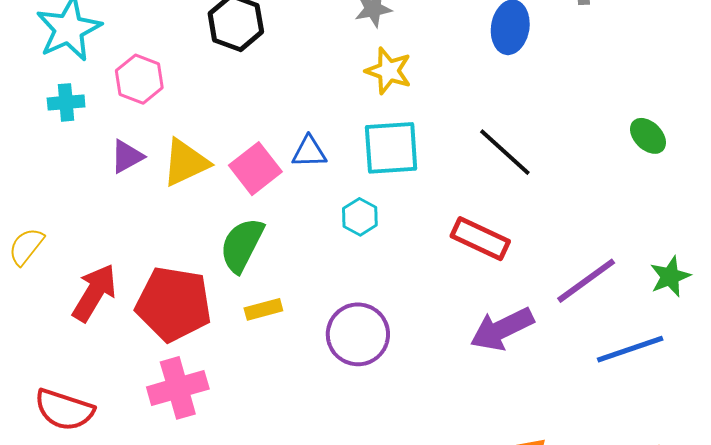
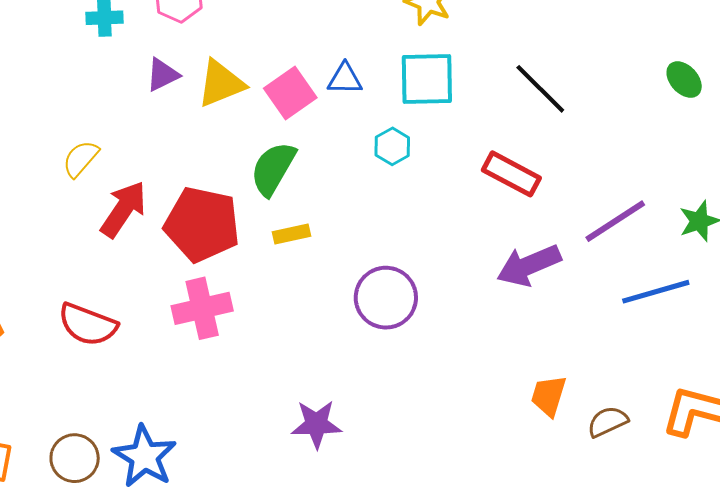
yellow semicircle: (26, 246) -> (81, 159), moved
purple circle: (358, 334) -> (386, 298), moved

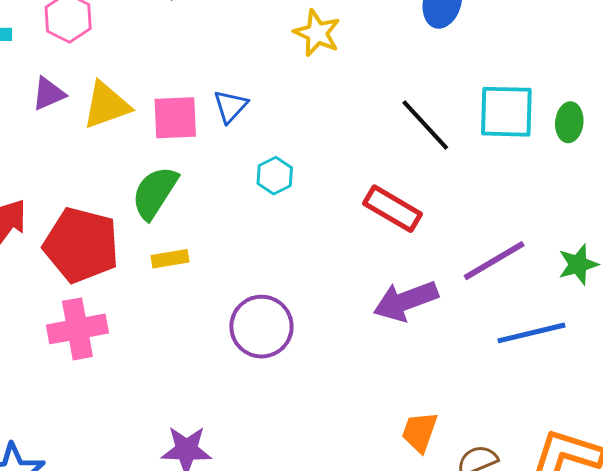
blue triangle: (345, 79) -> (230, 106), turned -51
cyan square: (427, 79) -> (506, 112), moved
green ellipse: (684, 80) -> (569, 122), turned 45
pink square: (290, 93) -> (175, 118), turned 30

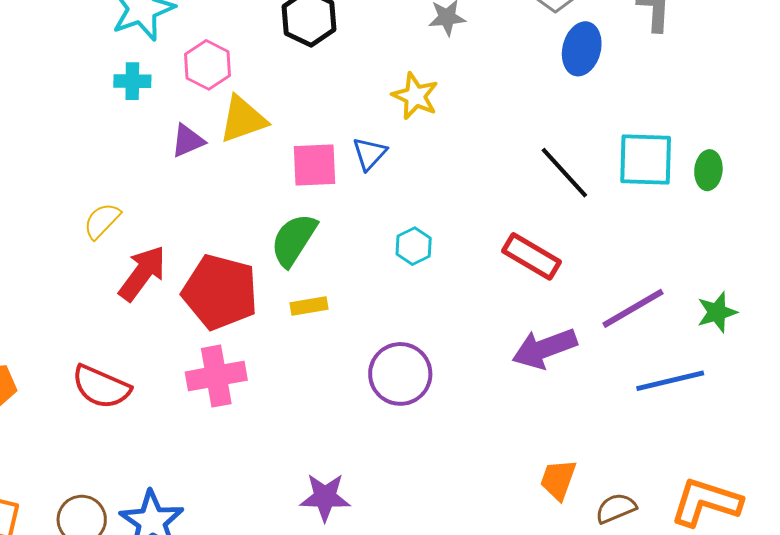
yellow star: (317, 33) -> (415, 96), moved
yellow triangle: (106, 105) -> (243, 119), moved
cyan hexagon: (275, 176) -> (414, 246), moved

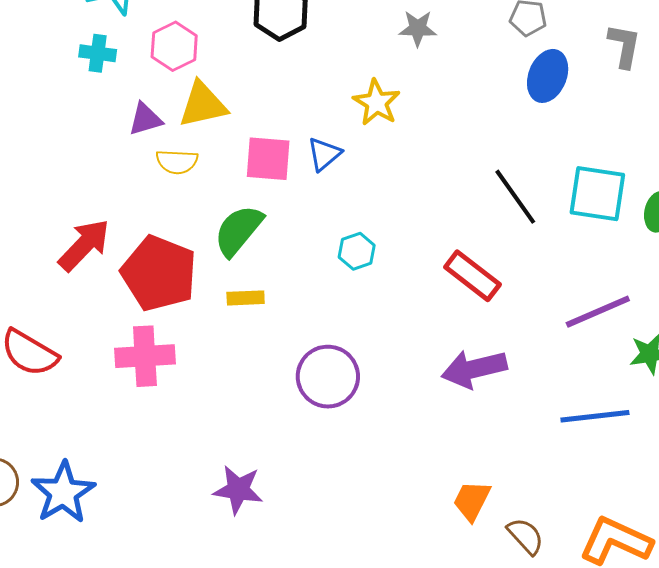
yellow semicircle: (102, 221) -> (177, 162), moved, turned -138
purple line: (633, 308) -> (598, 312), moved
brown semicircle: (616, 508) -> (525, 536), turned 63

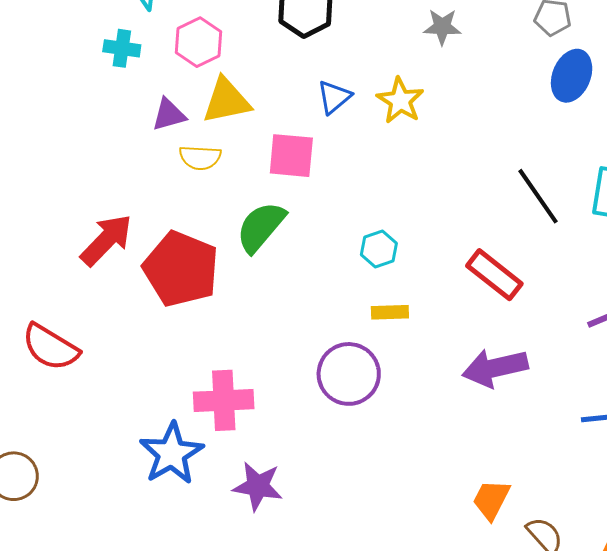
blue triangle: (324, 154) -> (334, 97), moved
yellow rectangle: (246, 298) -> (390, 312), moved
pink cross: (145, 356) -> (224, 400), moved
blue star: (63, 493) -> (172, 454), moved

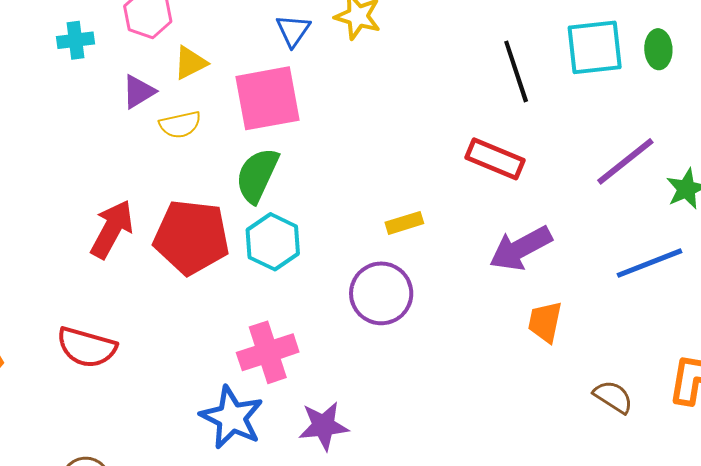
yellow triangle: (226, 101) -> (190, 63), size x0.7
pink square: (291, 156) -> (267, 98), size x1.4
black line: (538, 196) -> (516, 71), turned 32
cyan hexagon: (379, 249) -> (273, 242), moved, size x1.5
orange trapezoid: (491, 500) -> (545, 322), moved

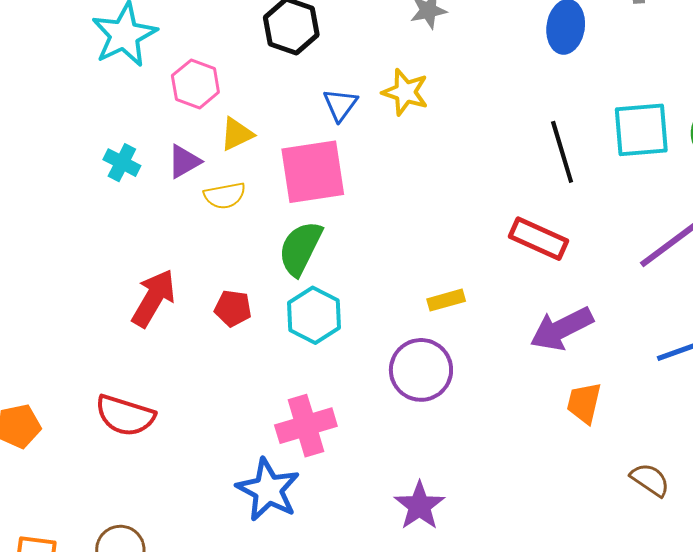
cyan cross: (76, 40) -> (122, 163), moved, turned 33
red pentagon: (191, 237) -> (233, 308), size x0.5
purple star: (324, 426) -> (419, 506), moved, turned -30

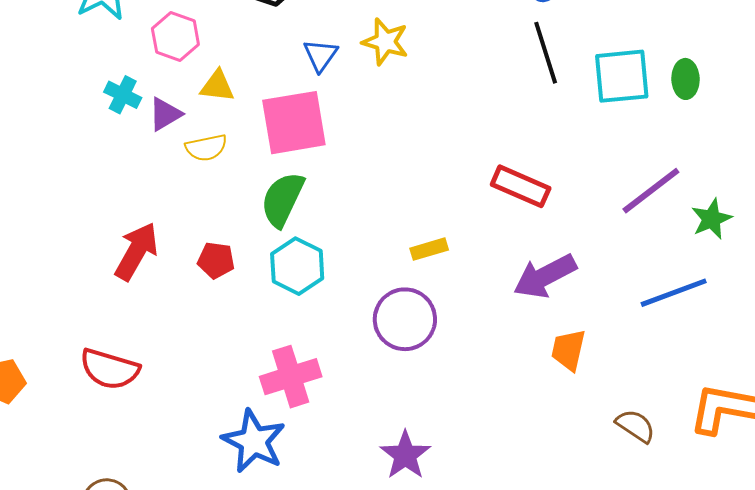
yellow triangle: (237, 134) -> (217, 86), turned 33
black line: (562, 152) -> (546, 53), moved
cyan cross: (122, 163) -> (123, 95), moved

